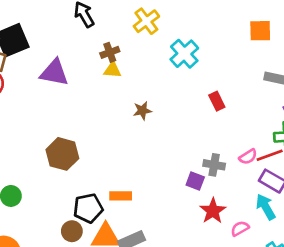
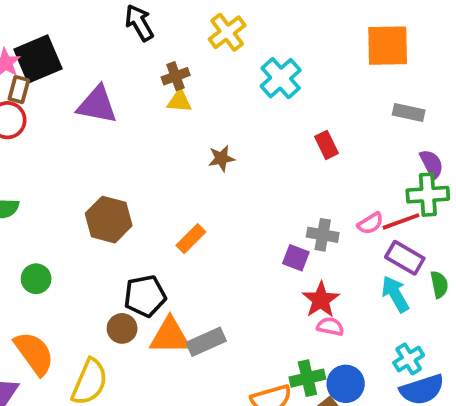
orange square: (260, 31) -> (388, 46), size x1.4
orange rectangle: (121, 196) -> (191, 239), moved, turned -45
pink semicircle: (240, 228) -> (330, 327), moved, turned 42

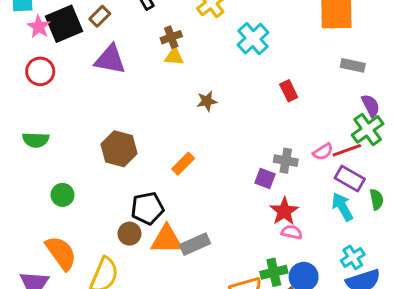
brown rectangle: (19, 90) -> (100, 16), moved, turned 30
green cross: (428, 195) -> (368, 129), turned -32

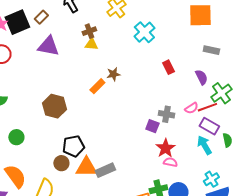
purple semicircle: (371, 106) -> (201, 77), moved
orange rectangle: (183, 164) -> (97, 86), moved

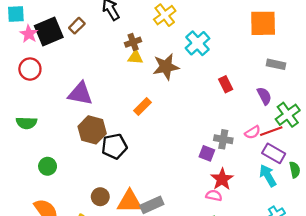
purple triangle: (48, 46) -> (80, 94), moved
brown star: (113, 74) -> (166, 67), moved, size x1.6
black pentagon: (73, 146) -> (114, 146), moved
pink semicircle: (170, 162) -> (214, 196), moved

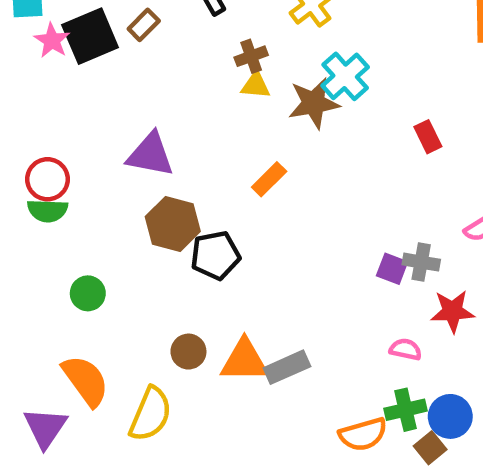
cyan cross: (197, 43) -> (345, 76), moved
red circle: (30, 69) -> (48, 179), moved
gray cross: (223, 139) -> (421, 262), moved
red star: (222, 179) -> (452, 311), moved, turned 30

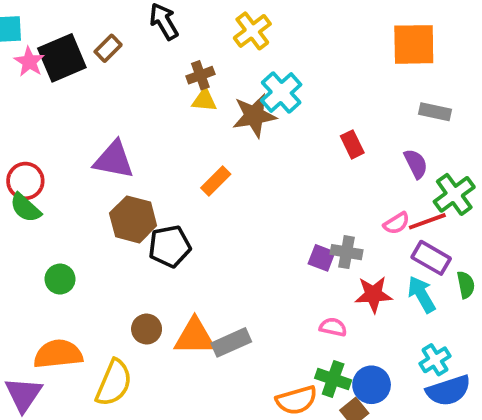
green semicircle: (48, 211) -> (25, 208), turned 40
orange semicircle: (86, 381) -> (58, 354), turned -60
green cross: (406, 410) -> (333, 379), turned 32

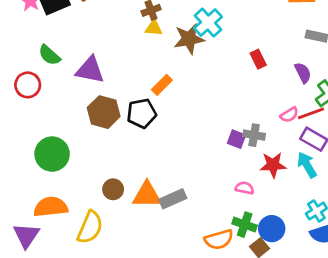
green semicircle: (25, 208) -> (49, 55), moved
black pentagon: (170, 246) -> (142, 113), moved
green circle: (60, 279) -> (52, 154), size x1.6

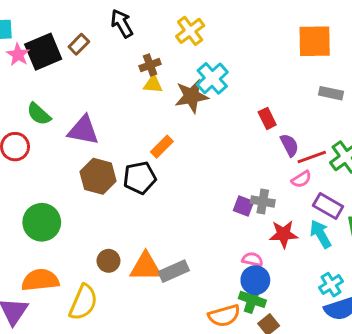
purple semicircle: (303, 73) -> (289, 145), moved
red line: (311, 113) -> (312, 157), moved
blue circle: (272, 229) -> (255, 280), moved

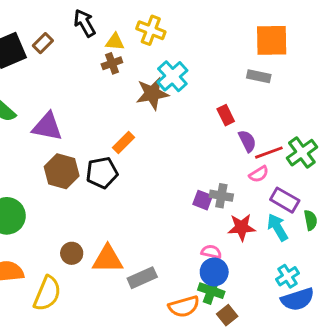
yellow cross: (190, 31) -> (151, 30), turned -32
yellow triangle: (153, 84) -> (115, 42), moved
gray rectangle: (331, 93) -> (259, 76), moved
gray rectangle: (174, 271) -> (142, 278), moved

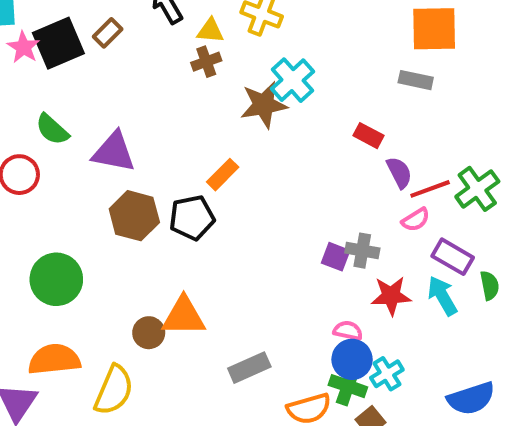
red rectangle: (226, 115) -> (368, 136), turned -36
orange triangle: (108, 259) -> (184, 316), moved
cyan cross: (288, 276) -> (387, 374), moved

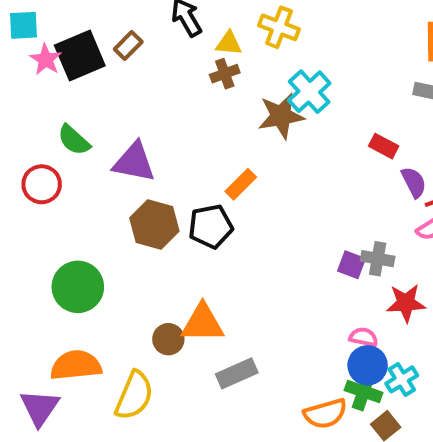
gray rectangle: (249, 368) -> (237, 373), moved

